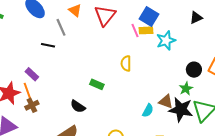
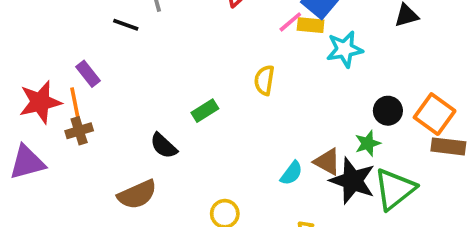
pink line: (135, 30) -> (290, 22), turned 64
green rectangle: (97, 84) -> (205, 111), turned -64

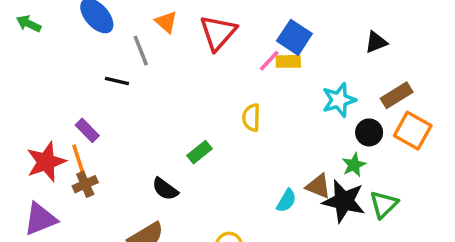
cyan star: (345, 49) -> (339, 100), moved
brown rectangle: (448, 146) -> (397, 95), moved, turned -32
green triangle: (395, 189) -> (384, 204), size x0.7

